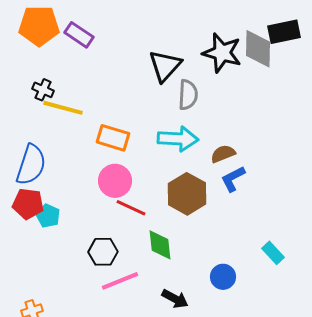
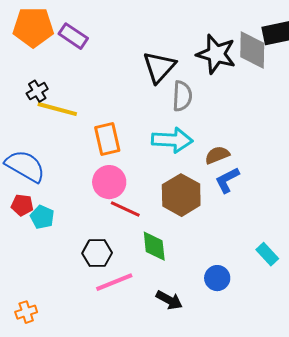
black cross: (43, 90) -> (37, 91), turned 35
orange rectangle: (113, 138) -> (107, 139), turned 60
blue semicircle: (31, 165) -> (25, 166), turned -78
red pentagon: (28, 204) -> (22, 205), size x0.7

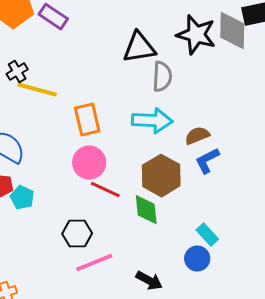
black triangle: (159, 67) -> (139, 48), turned 39
green diamond: (154, 246) -> (146, 210), moved
cyan rectangle: (267, 254) -> (207, 235), moved

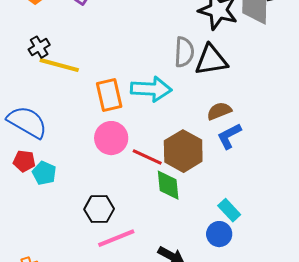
black triangle: (139, 48) -> (211, 60), moved
cyan arrow: (152, 121) -> (151, 89), moved
red line: (105, 190) -> (147, 157), moved

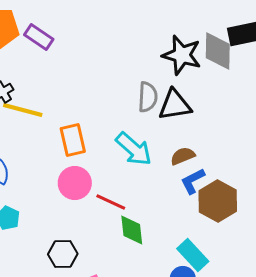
cyan arrow: (151, 89) -> (134, 149), moved, turned 39
brown hexagon: (183, 151) -> (218, 201), moved
cyan rectangle: (229, 210) -> (193, 255), size x1.4

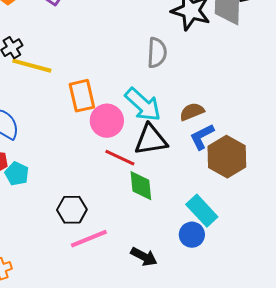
black triangle: (175, 105) -> (151, 140), moved
pink circle: (75, 183) -> (107, 121), moved

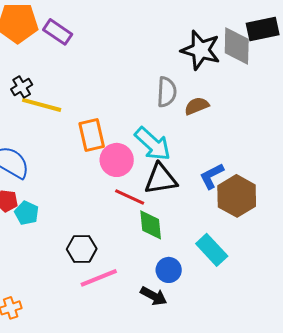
brown semicircle: (192, 112) -> (197, 106), moved
blue circle: (192, 235) -> (169, 270), moved

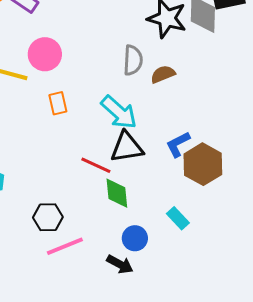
orange rectangle: (92, 135) -> (58, 103), size x0.7
pink circle: (117, 160) -> (45, 54), moved
cyan rectangle: (212, 250) -> (178, 218), size x0.7

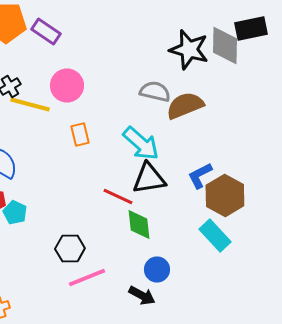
gray semicircle: (133, 60) -> (155, 92), turned -80
brown semicircle: (163, 74) -> (185, 106), size x1.5
cyan rectangle: (178, 218) -> (215, 236), moved, size x1.4

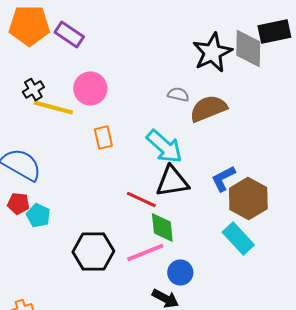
black star: (189, 50) -> (212, 52), turned 30
gray semicircle: (155, 92) -> (178, 94), size x0.7
black hexagon: (70, 248) -> (93, 252), size x1.4
pink line: (87, 278) -> (145, 252), moved

